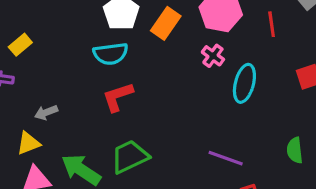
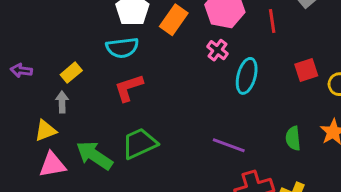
yellow rectangle: (20, 45) -> (71, 73), moved
gray arrow: (46, 112) -> (62, 102), turned 110

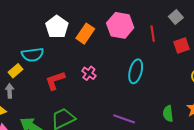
cyan semicircle: (122, 48) -> (33, 55), moved
pink cross: (217, 50) -> (89, 73), moved
red square: (306, 70) -> (182, 45), moved

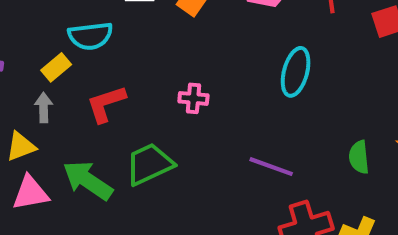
pink cross: (89, 73) -> (193, 98), moved, turned -32
red L-shape: (55, 81) -> (106, 104), moved

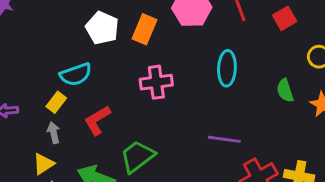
pink cross: (193, 98) -> (156, 82), moved, size x1.5
green semicircle: (359, 157) -> (285, 90), moved

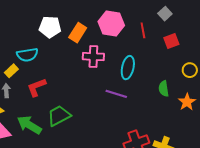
white pentagon: (102, 28) -> (50, 27), turned -30
pink cross: (156, 82) -> (93, 57), moved
purple line: (224, 139) -> (116, 94), moved

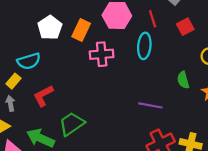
white pentagon: (50, 27) -> (50, 28), turned -30
cyan ellipse: (128, 68) -> (144, 46), moved
purple line: (116, 94) -> (150, 105), moved

